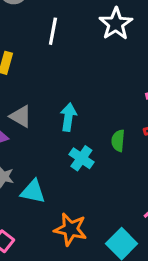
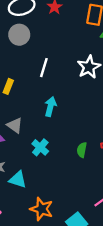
cyan arrow: (68, 117) -> (50, 107), moved
cyan cross: (81, 158) -> (40, 147), moved

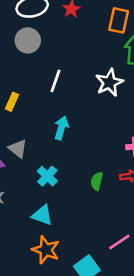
cyan triangle: (18, 180) -> (42, 215), moved

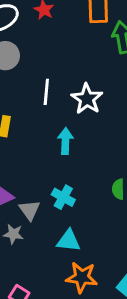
white star: (109, 83) -> (87, 99), moved
gray triangle: (18, 149) -> (30, 210), moved, turned 30

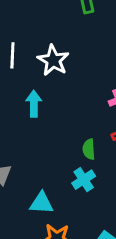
cyan cross: (63, 197) -> (84, 180), moved, turned 30

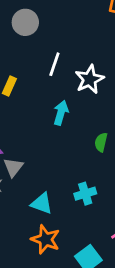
green semicircle: (89, 149) -> (101, 142), moved

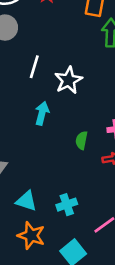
cyan cross: (85, 194) -> (67, 205), moved

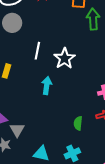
green semicircle: (82, 140) -> (78, 123), moved

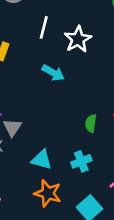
cyan arrow: (47, 86) -> (53, 73), turned 108

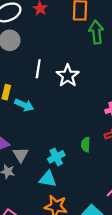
cyan arrow: (53, 73) -> (24, 105), moved
cyan cross: (81, 161) -> (56, 157), moved

